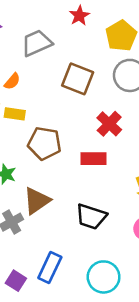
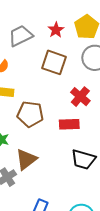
red star: (79, 16) -> (56, 30), moved
black trapezoid: (91, 217) -> (83, 159), moved

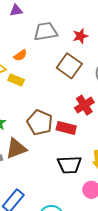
brown pentagon: (30, 114) -> (40, 122), moved
black trapezoid: (83, 159) -> (69, 165), turned -35

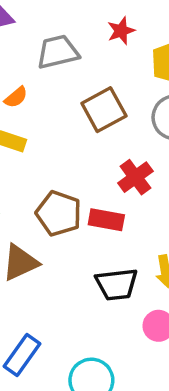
red star: (80, 36) -> (121, 31), moved
brown square: (69, 66) -> (104, 110), turned 30

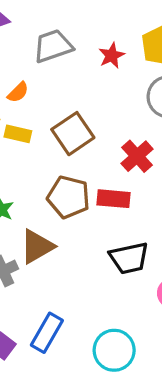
red star: (121, 31) -> (112, 56), moved
brown square: (104, 110) -> (73, 134), moved

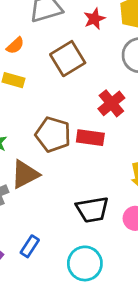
brown square: (73, 134) -> (68, 59), moved
black trapezoid: (129, 258) -> (92, 210), moved
blue rectangle: (47, 333) -> (30, 246), size x0.7

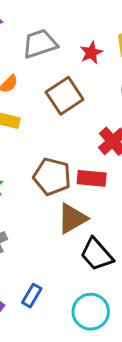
brown triangle: (25, 174) -> (72, 218), moved
black trapezoid: (92, 210) -> (97, 254), turned 60

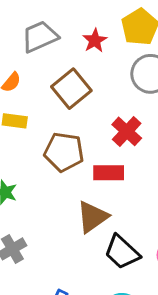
brown pentagon: (52, 177) -> (64, 152), moved

